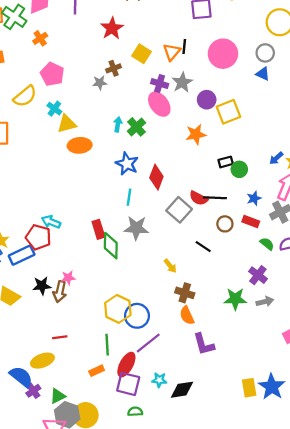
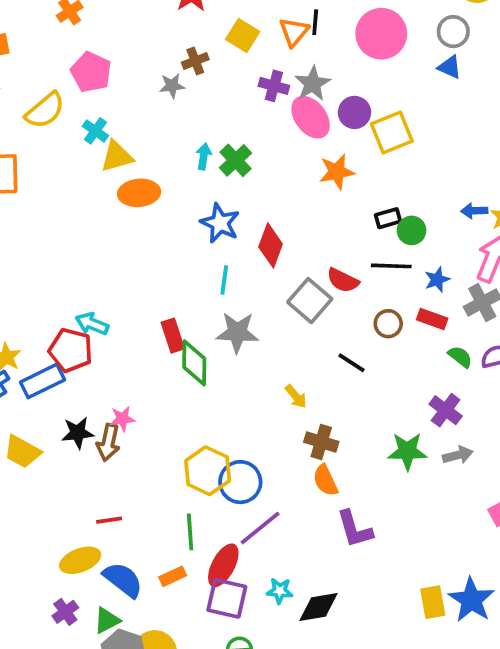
pink ellipse: (159, 104) -> (311, 117), moved
blue arrow: (276, 158) -> (474, 211), turned 40
black line: (215, 198) -> (391, 266), moved
blue semicircle: (21, 377) -> (123, 580), moved

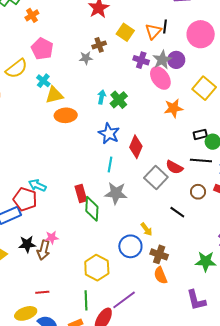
purple circle: (354, 112) -> (176, 60), moved
yellow square: (392, 133) -> (204, 88), turned -30
blue circle: (240, 482) -> (130, 246), moved
purple L-shape: (355, 529) -> (196, 300), moved

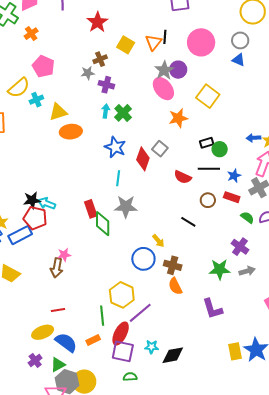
purple cross: (141, 60) -> (106, 85), moved
cyan cross: (43, 81) -> (36, 100), moved, turned 32
gray square: (156, 177) -> (160, 149), moved, size x0.7
black star: (27, 244) -> (32, 200), moved
yellow hexagon: (97, 268) -> (122, 295), moved

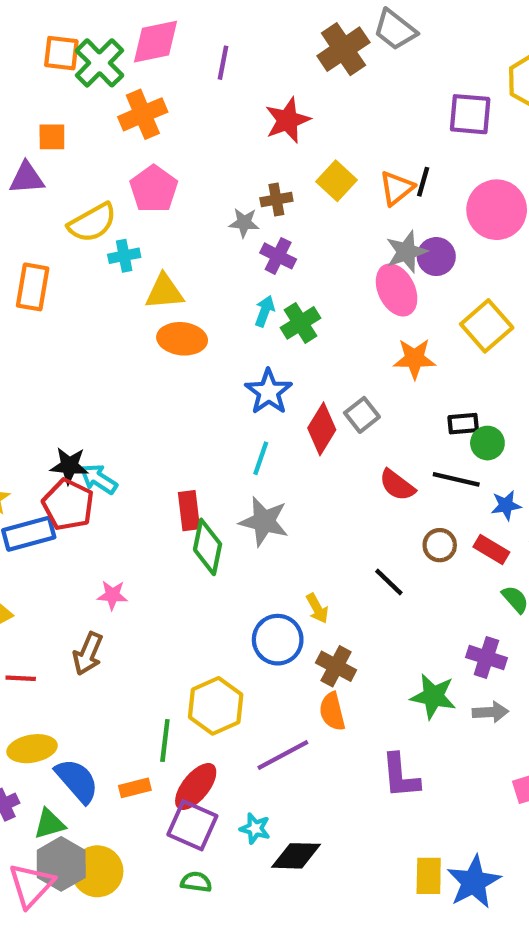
orange cross: (31, 34) -> (143, 114), size x1.5
purple cross: (240, 247) -> (486, 658), turned -30
brown arrow: (57, 268) -> (88, 654), moved
red line: (58, 310) -> (21, 678), moved
purple line: (140, 313) -> (283, 755), moved

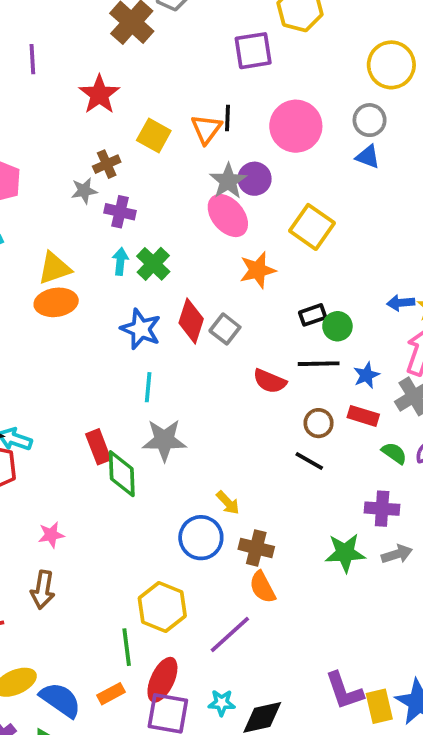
yellow triangle: (164, 292) -> (54, 268), moved
red diamond: (322, 429) -> (191, 321), moved
black line: (389, 582) -> (309, 461), moved
purple L-shape: (400, 776) -> (344, 691), moved

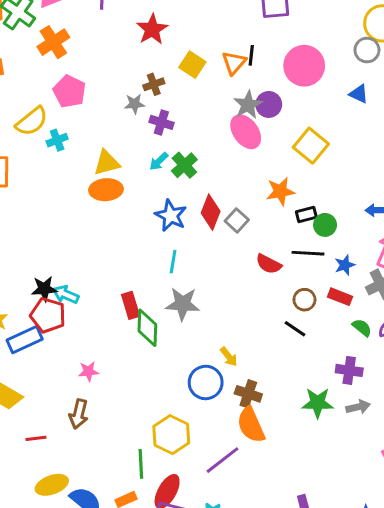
gray circle: (370, 120) -> (367, 50), moved
cyan arrow: (120, 261) -> (159, 161), turned -144
orange star: (258, 270) -> (280, 191), moved
orange semicircle: (262, 587) -> (251, 425), size x1.4

